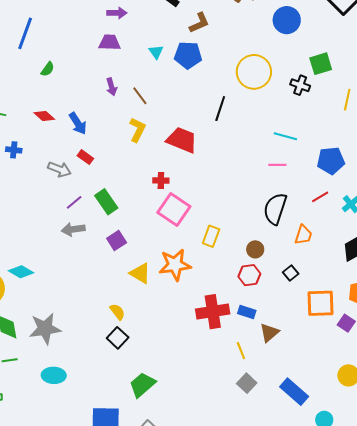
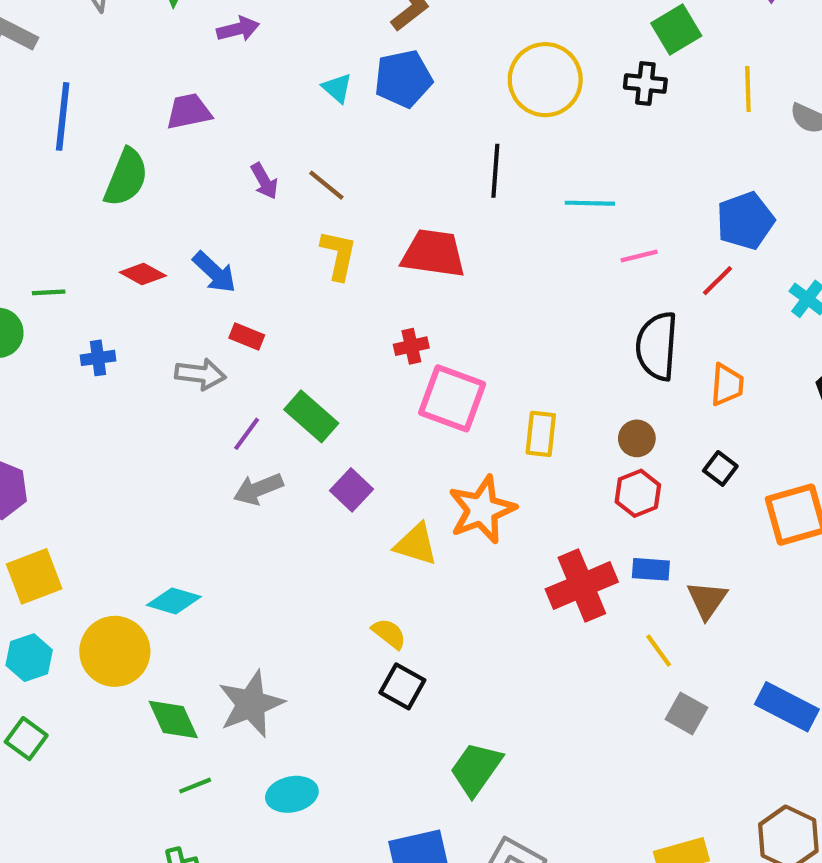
purple trapezoid: (110, 43) -> (189, 112), moved
green semicircle: (48, 69) -> (126, 177), size x1.8
cyan line: (285, 136) -> (590, 203), moved
red line: (320, 197) -> (717, 281), moved

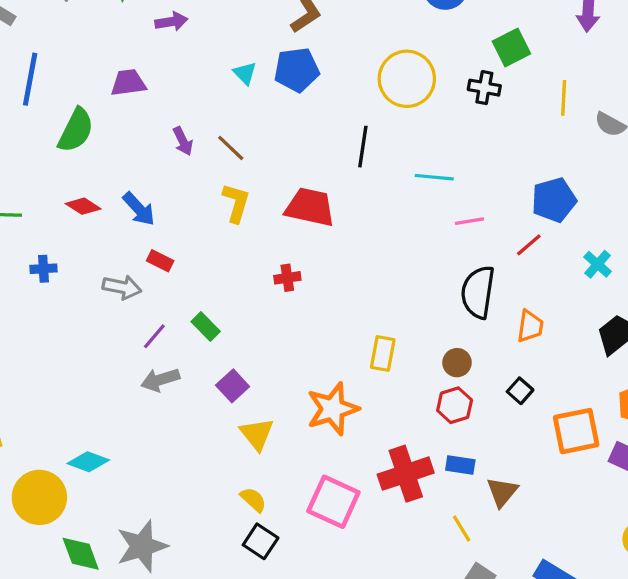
pink square: (452, 398) -> (333, 502), moved
green rectangle: (311, 416) -> (206, 326), size x0.7
yellow triangle: (416, 544) -> (257, 434), moved, turned 30

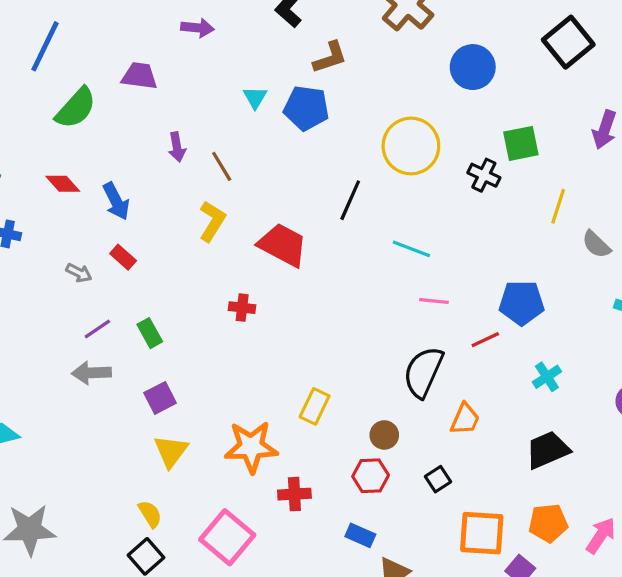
gray arrow: (122, 287) -> (79, 273), size x0.7
red cross: (406, 474) -> (294, 494), moved, size x0.6

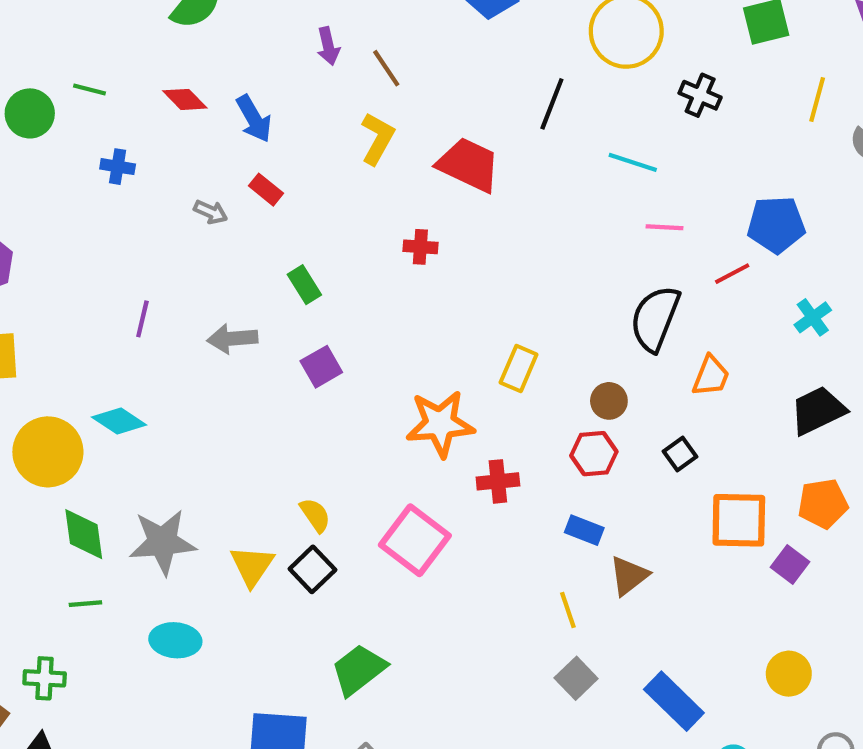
black cross: (484, 175) -> (700, 95), moved
purple line: (97, 329) -> (142, 319), moved, turned -40
yellow triangle: (171, 451) -> (252, 566), moved

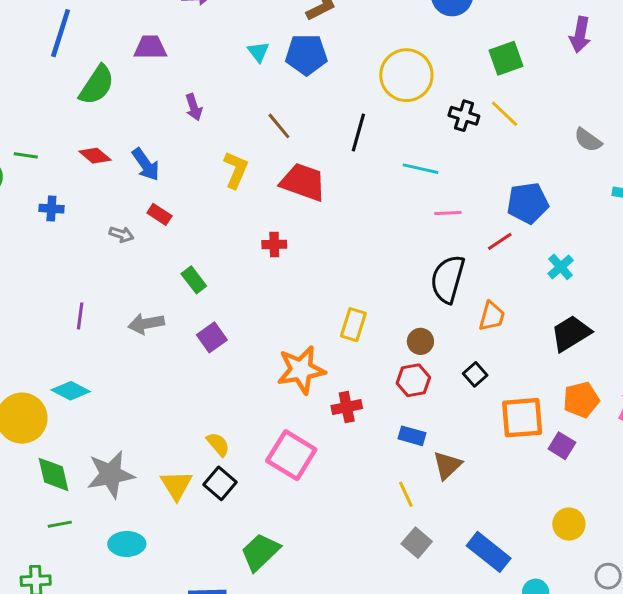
brown line: (386, 68) -> (279, 126), moved
yellow line: (817, 99) -> (505, 114), moved, turned -56

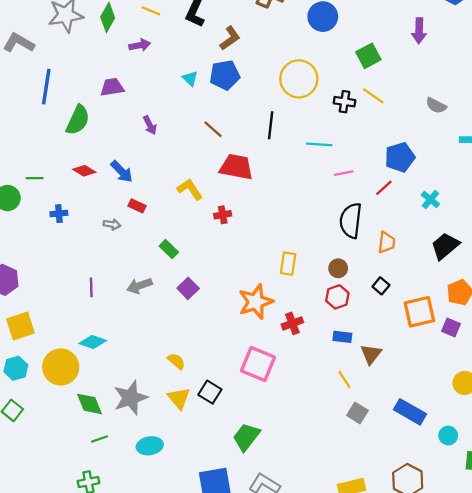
yellow L-shape: (236, 170) -> (190, 189), moved, turned -48
yellow semicircle: (218, 444) -> (176, 361), moved

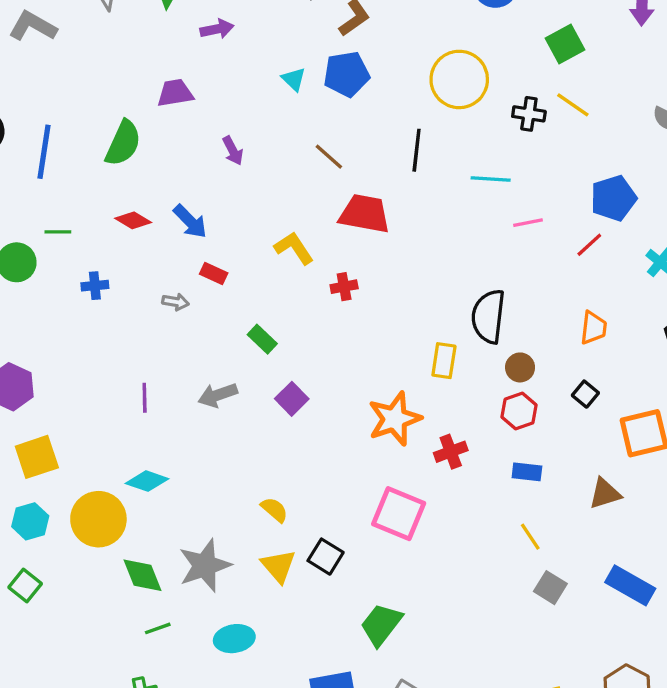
blue line: (46, 87) -> (44, 152), moved
black semicircle: (351, 221) -> (488, 316), moved
brown triangle: (371, 354) -> (605, 493), moved, turned 35

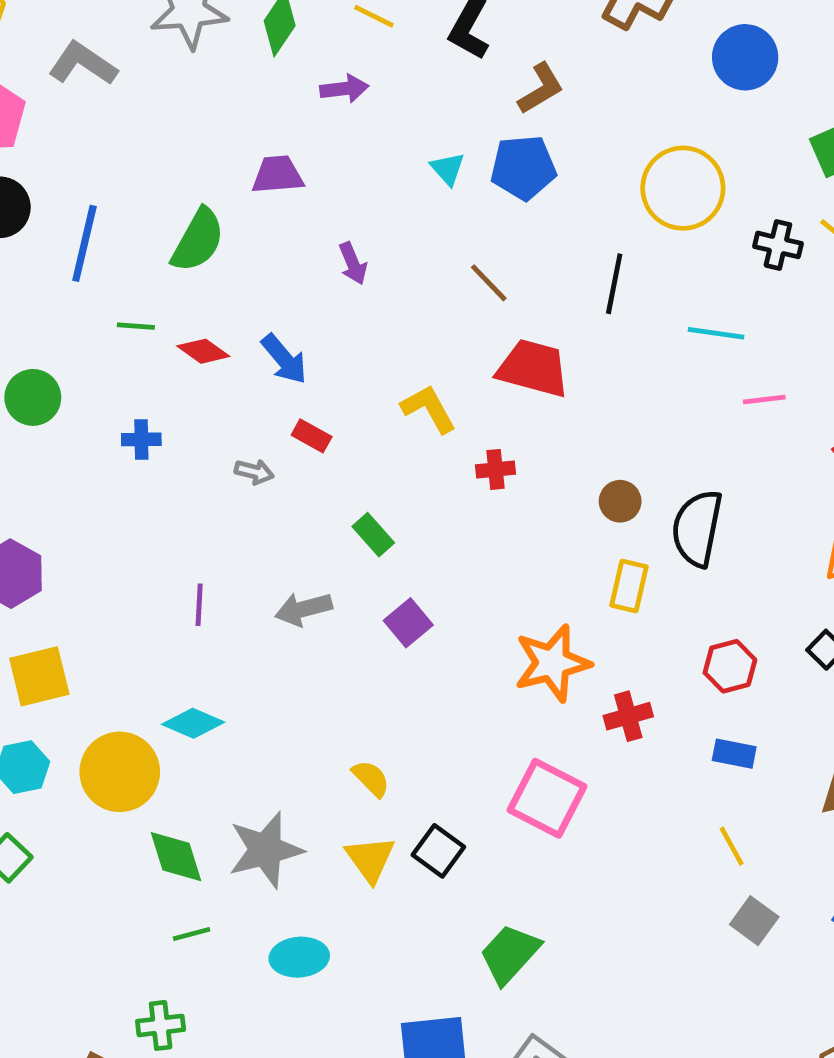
green line: (58, 232) -> (136, 326), moved
brown circle: (520, 367) -> (620, 501), moved

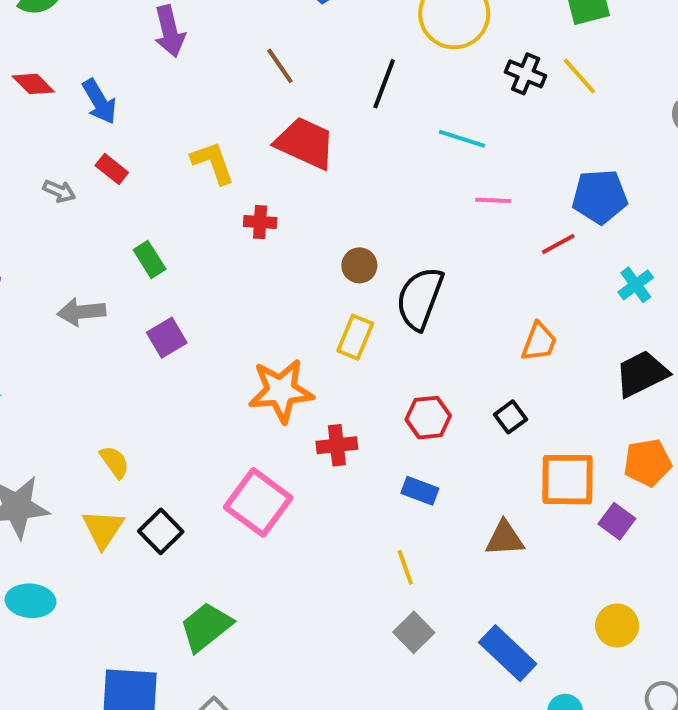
purple arrow: (353, 263) -> (170, 31), size x1.4

